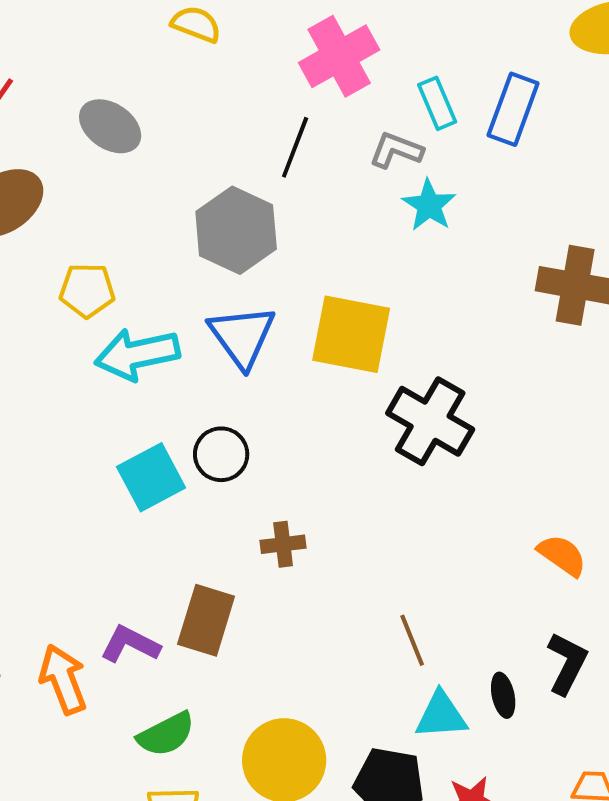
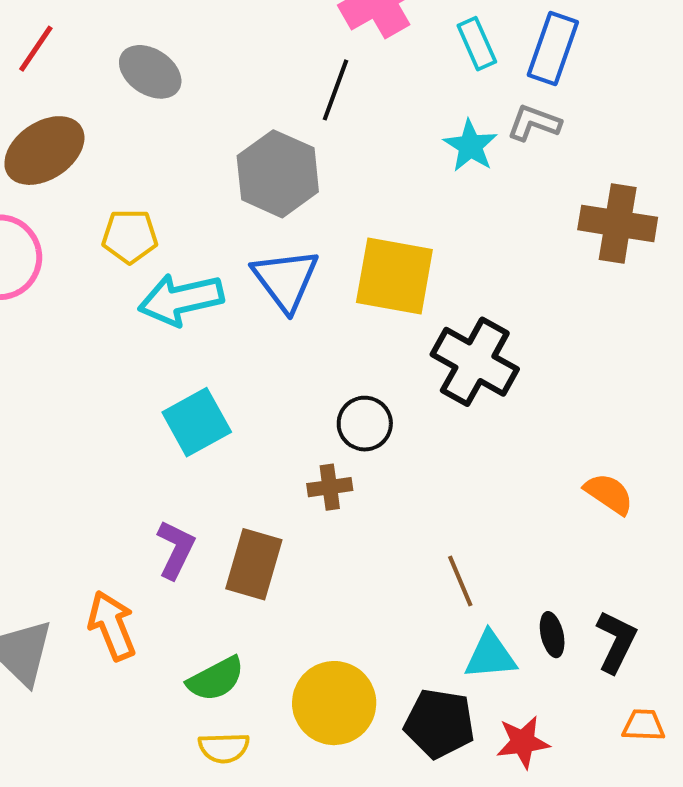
gray L-shape: (396, 150) -> (534, 123), moved
black circle: (221, 454) -> (365, 424), moved
purple L-shape: (130, 644) -> (176, 550), moved, turned 90
black L-shape: (567, 663) -> (616, 642), moved

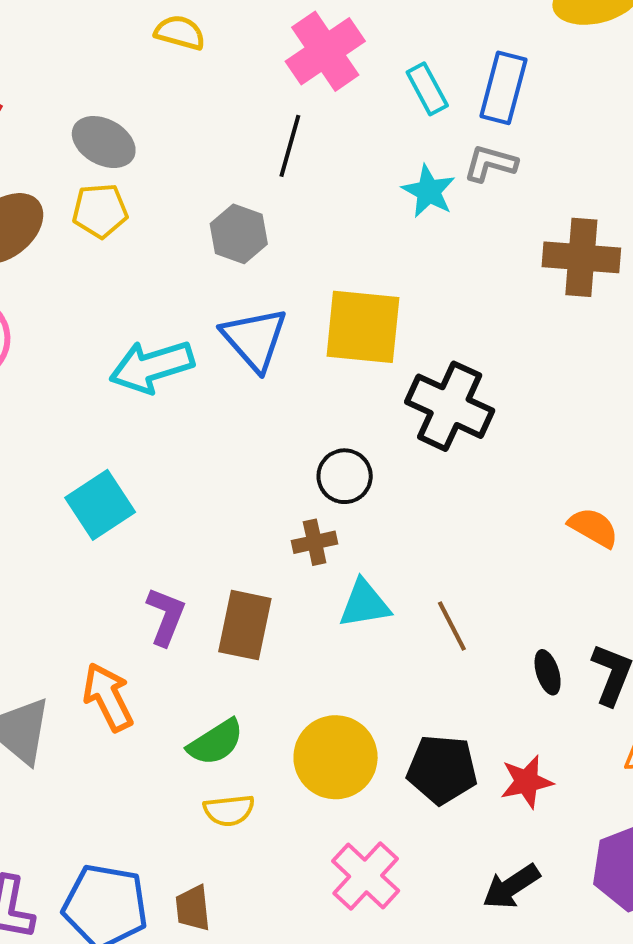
gray hexagon: (278, 174) -> (239, 234), size x0.7
yellow pentagon: (130, 236) -> (100, 211), moved
cyan square: (197, 422) -> (100, 505), moved
cyan triangle: (490, 656) -> (364, 604), moved

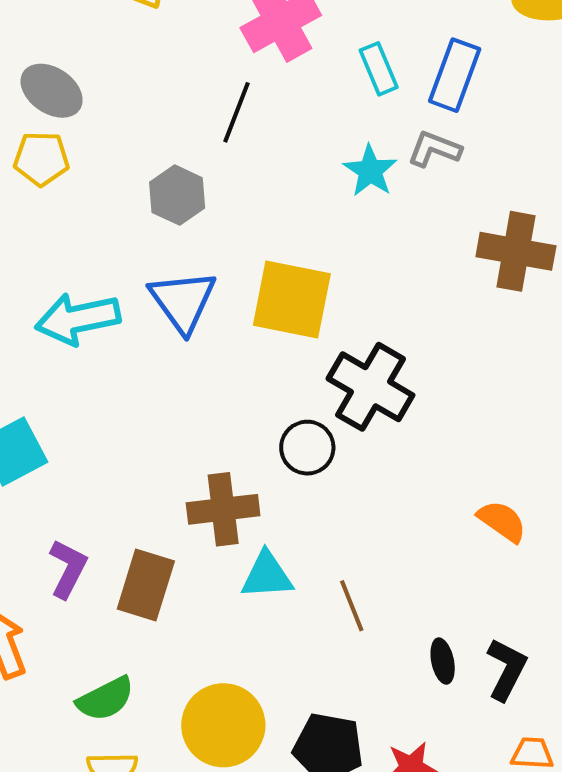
black circle: (345, 476) -> (307, 448), moved
brown cross: (315, 542) -> (223, 509), size x1.6

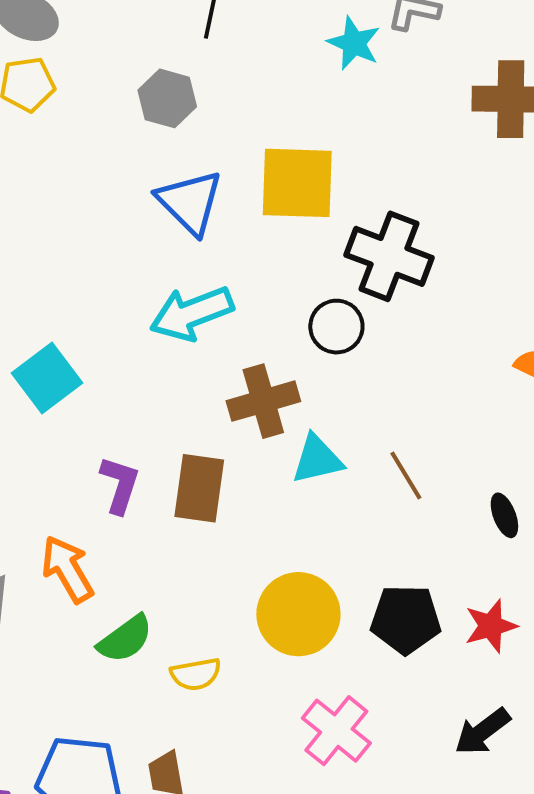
cyan arrow: (78, 319) -> (192, 313), moved
green semicircle: (105, 699) -> (125, 639), moved

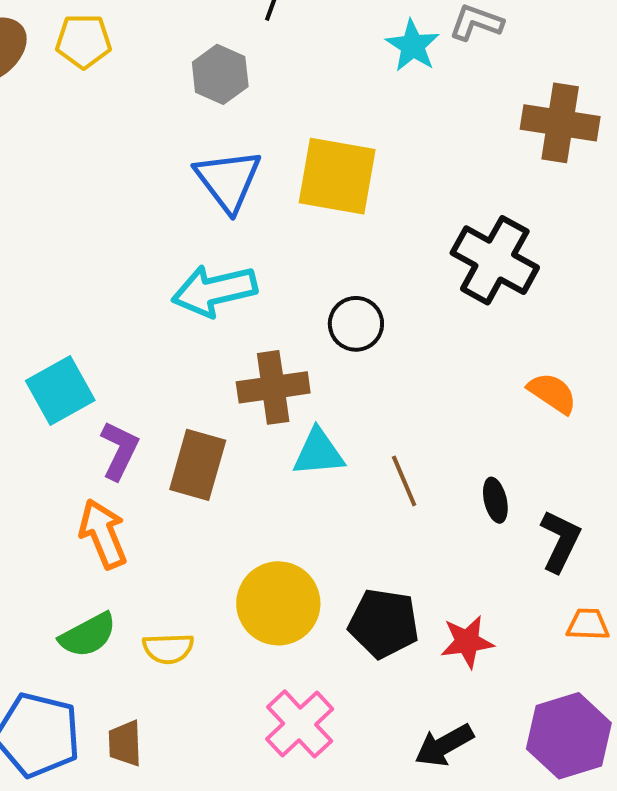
black cross: (389, 256) -> (495, 260), moved
cyan square: (47, 378) -> (60, 391), moved
black ellipse: (504, 515) -> (495, 500), moved
orange arrow: (67, 569) -> (103, 534), moved
green semicircle: (125, 639) -> (88, 635), moved

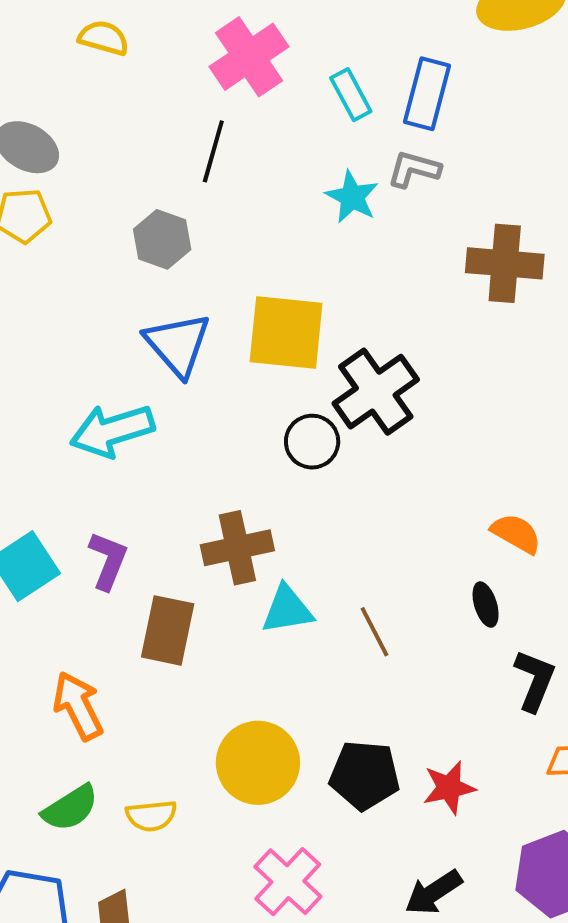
black cross: (495, 260) -> (376, 392), moved, turned 30
cyan arrow: (214, 291) -> (112, 431), moved
black circle: (356, 324) -> (312, 442), moved
purple L-shape: (119, 450) -> (108, 561), moved
black ellipse: (495, 500) -> (486, 605), moved

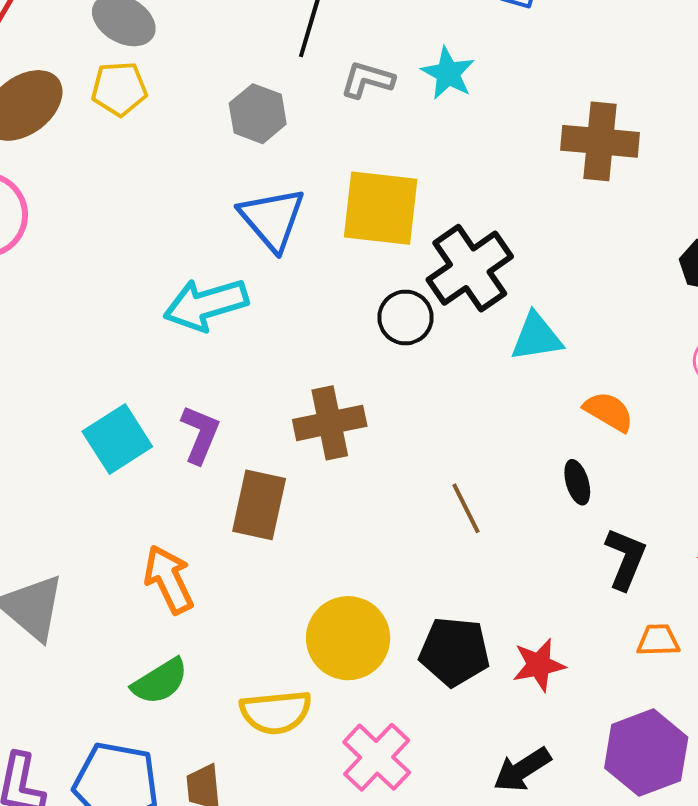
gray L-shape: (414, 169) -> (367, 80), moved
cyan triangle: (287, 610) -> (536, 337), moved
yellow semicircle: (151, 816) -> (276, 712), moved, size x1.4

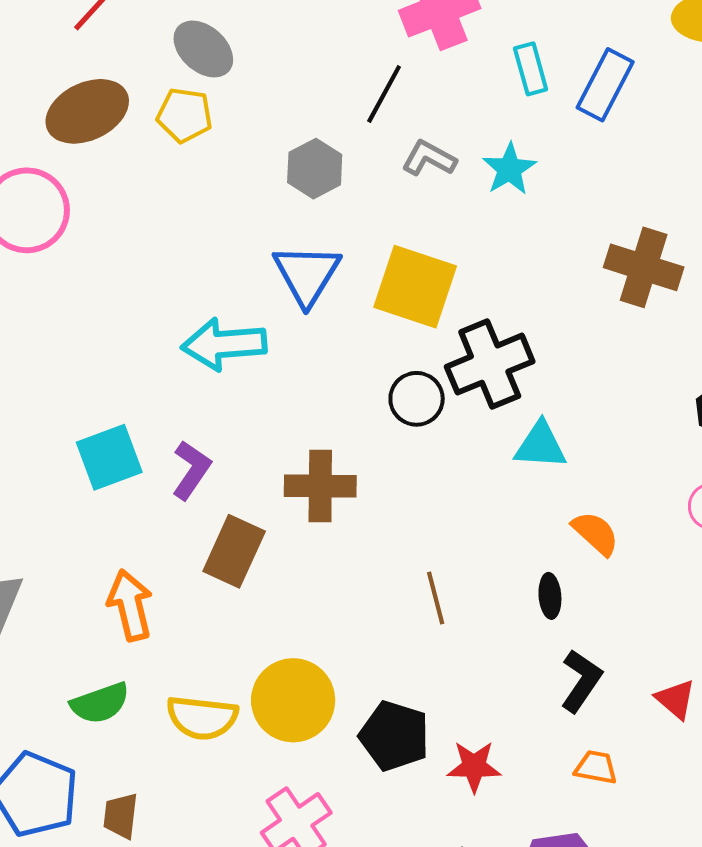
yellow semicircle: (276, 712) -> (202, 718), moved

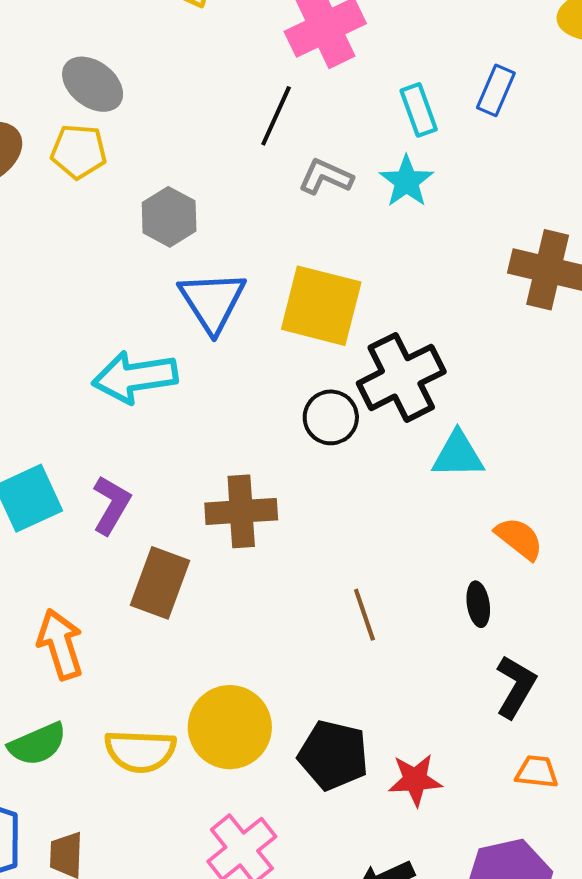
cyan rectangle: (531, 69) -> (419, 110), moved
blue rectangle: (605, 85) -> (496, 90), size x0.7
gray hexagon: (315, 169) -> (169, 217), moved

